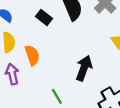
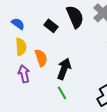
black arrow: (84, 68) -> (64, 69), moved

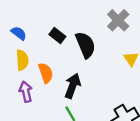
black semicircle: (75, 17) -> (85, 45), moved

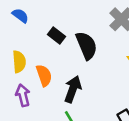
blue semicircle: (19, 33) -> (20, 16), moved

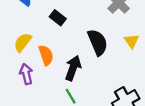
black semicircle: (86, 45) -> (98, 42), moved
yellow semicircle: (19, 62) -> (23, 42), turned -138

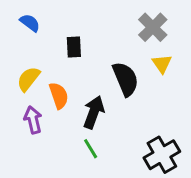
black rectangle: (58, 18) -> (74, 47), turned 49
yellow triangle: (132, 41) -> (162, 64), moved

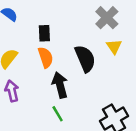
orange semicircle: (59, 96) -> (46, 57), moved
black arrow: (94, 112) -> (60, 85), turned -35

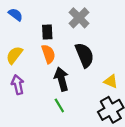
gray cross: (107, 18) -> (79, 18), moved
yellow triangle: (114, 47) -> (111, 81), moved, turned -32

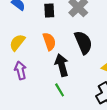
black rectangle: (47, 32) -> (49, 10), moved

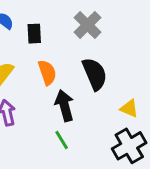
black rectangle: (49, 10) -> (34, 34), moved

